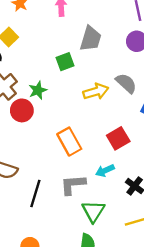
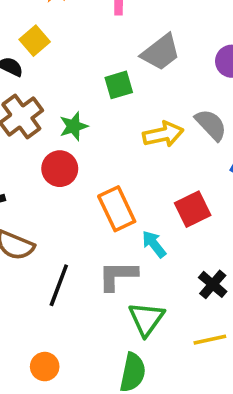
gray trapezoid: (91, 39) -> (161, 52), turned 32
red circle: (22, 110) -> (60, 169), moved
cyan arrow: (105, 171) -> (154, 244), moved, turned 72

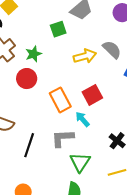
red square: (193, 209) -> (92, 95), moved

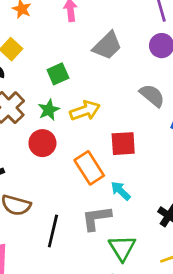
green square: (58, 29) -> (58, 74), moved
yellow arrow: (85, 56) -> (85, 111), moved
red square: (92, 95) -> (123, 144), moved, turned 30

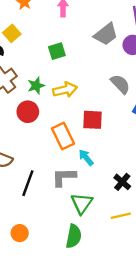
gray trapezoid: (107, 46) -> (106, 34), moved
green square: (58, 74) -> (57, 51), moved

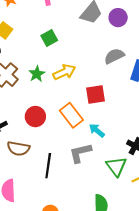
gray semicircle: (120, 84) -> (114, 56), turned -60
red circle: (28, 112) -> (35, 117), moved
green triangle: (82, 203) -> (116, 166), moved

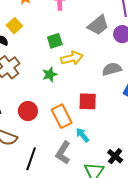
yellow arrow: (64, 72) -> (72, 58), moved
green star: (37, 74) -> (50, 74), moved
gray L-shape: (80, 153) -> (63, 153), turned -55

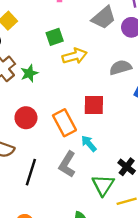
green star: (50, 74) -> (29, 73), moved

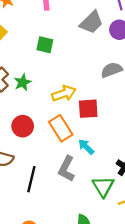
green square: (55, 37) -> (45, 45), turned 36
yellow arrow: (75, 56) -> (64, 93), moved

